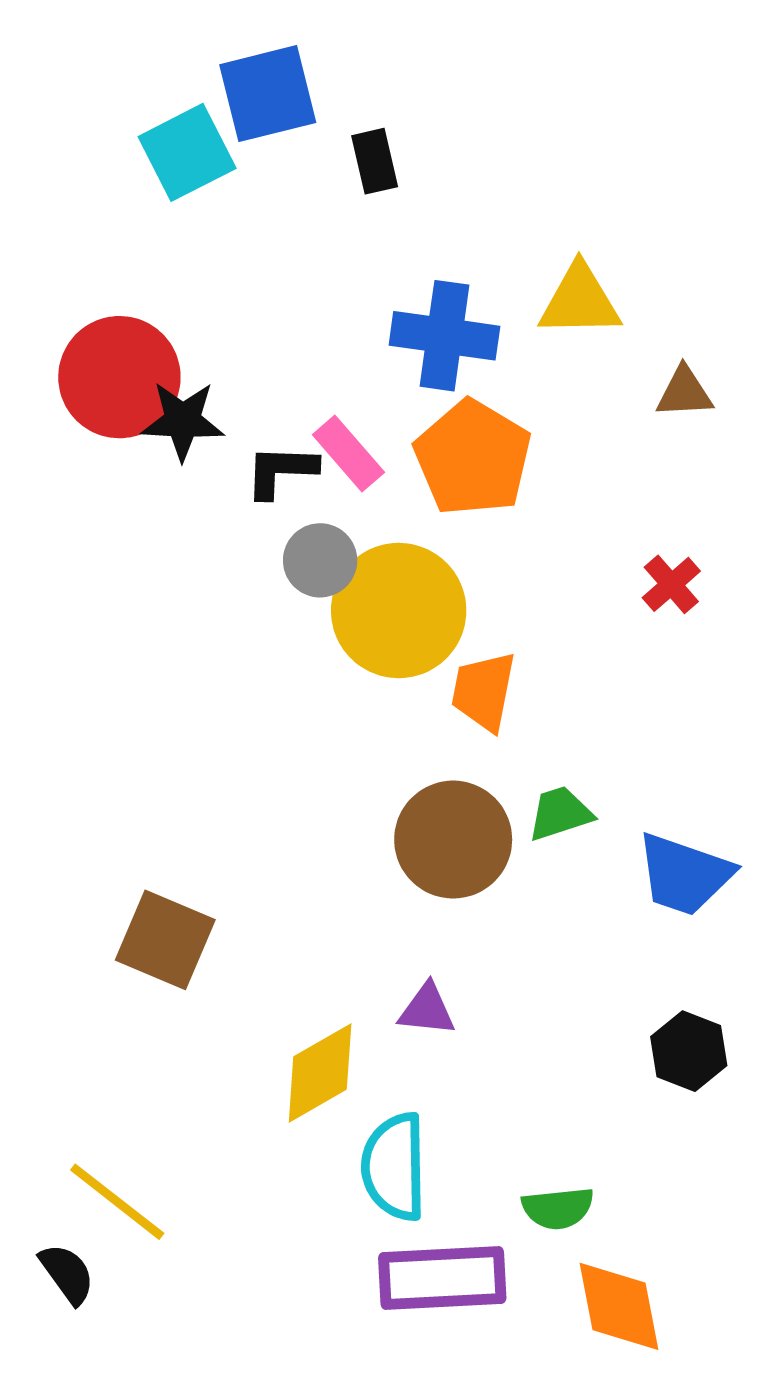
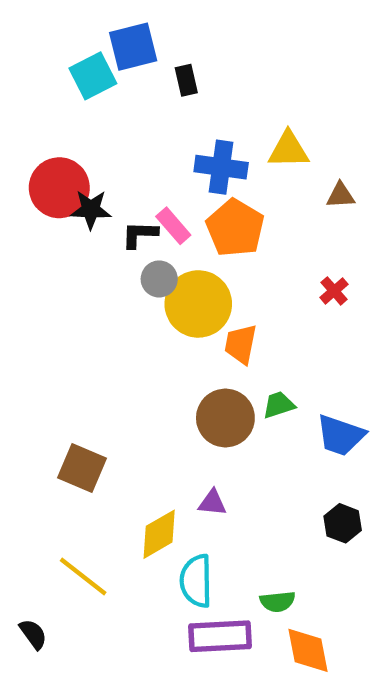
yellow line: (117, 1202) -> (83, 577), moved

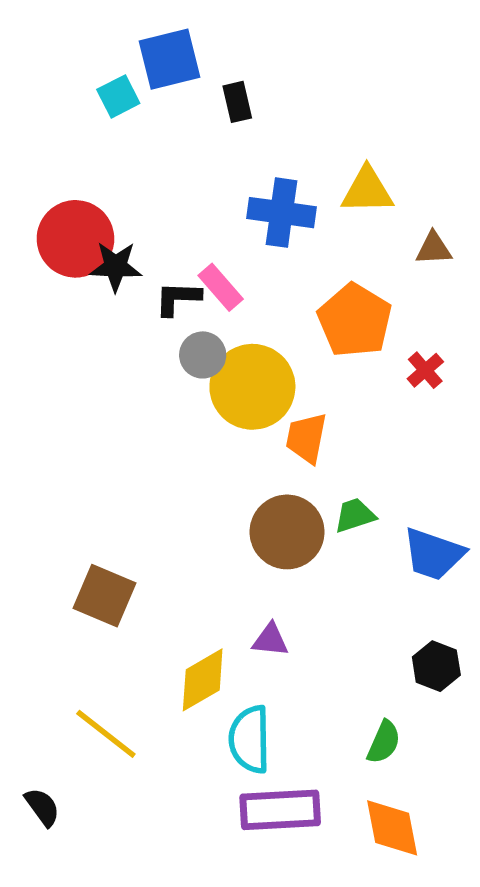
cyan square: (93, 76) -> (118, 96), size x0.7
orange pentagon: (235, 228) -> (355, 320), moved
green semicircle: (278, 602) -> (384, 742), moved, turned -60

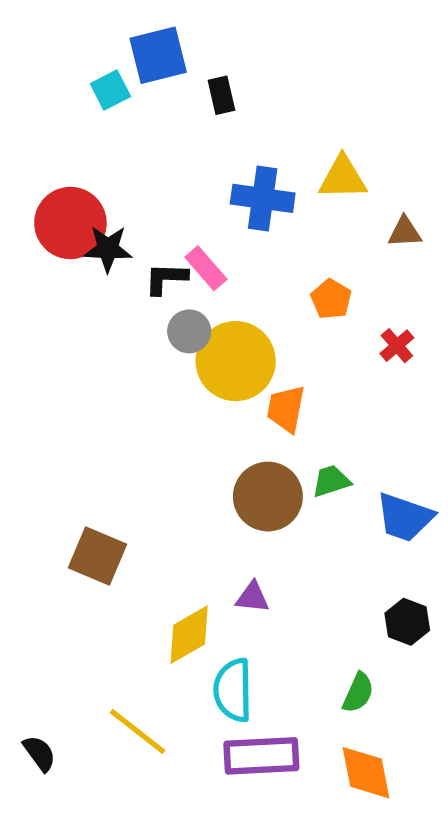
orange pentagon: (355, 320) -> (331, 299), size x0.6
yellow line: (106, 734) -> (138, 731), moved

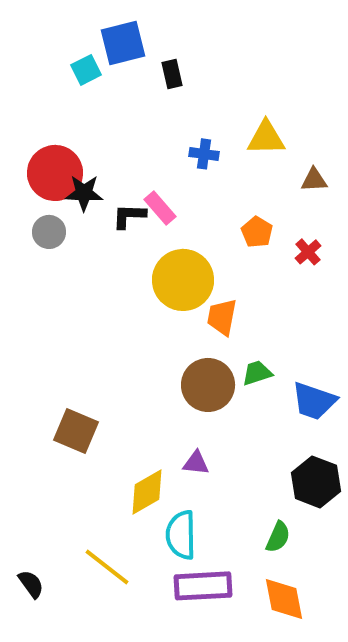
blue cross: (263, 198) -> (204, 154), size x0.6
gray circle: (189, 331) -> (49, 232), moved
red cross: (397, 346) -> (308, 252), moved
black hexagon: (407, 622) -> (316, 482), size x1.4

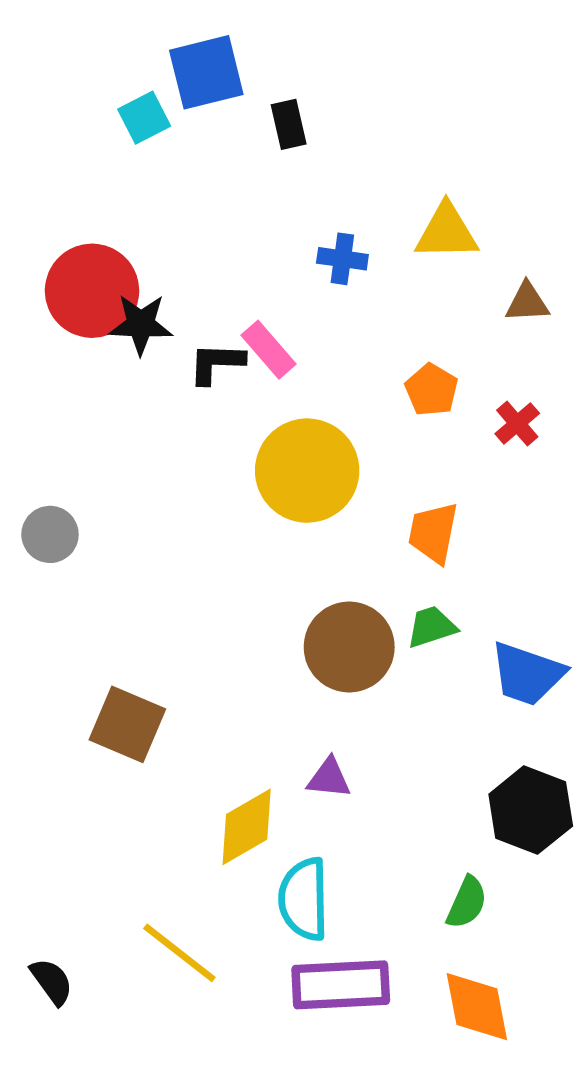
gray circle: (49, 232) -> (50, 534), moved
orange trapezoid: (222, 317) -> (433, 533), moved

